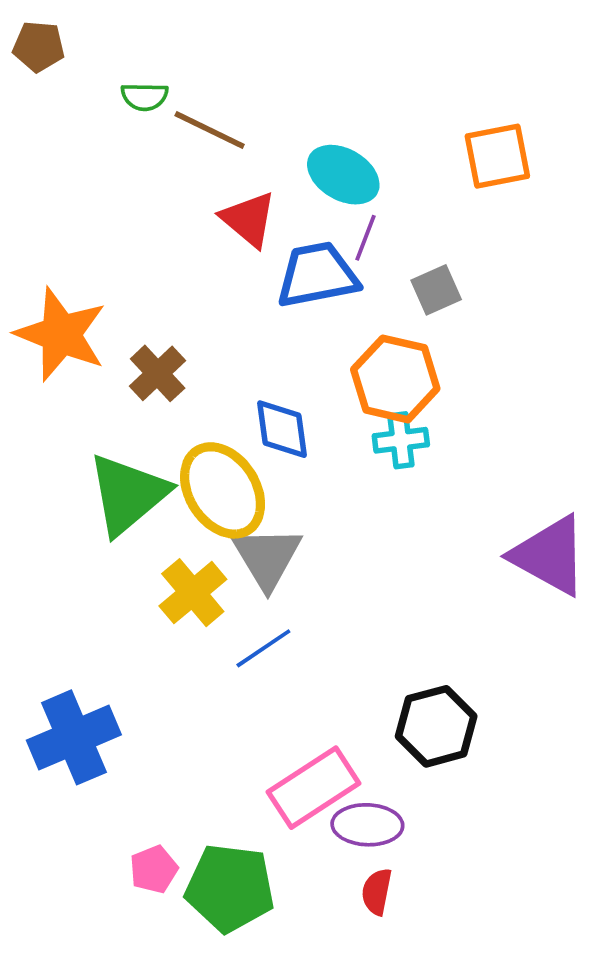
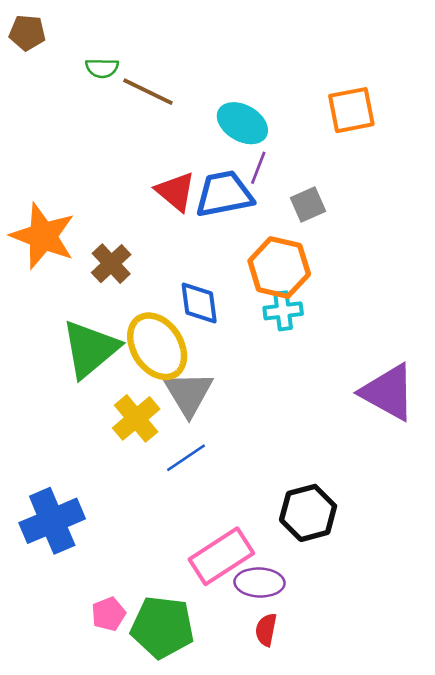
red triangle: (249, 219) -> (175, 191), moved

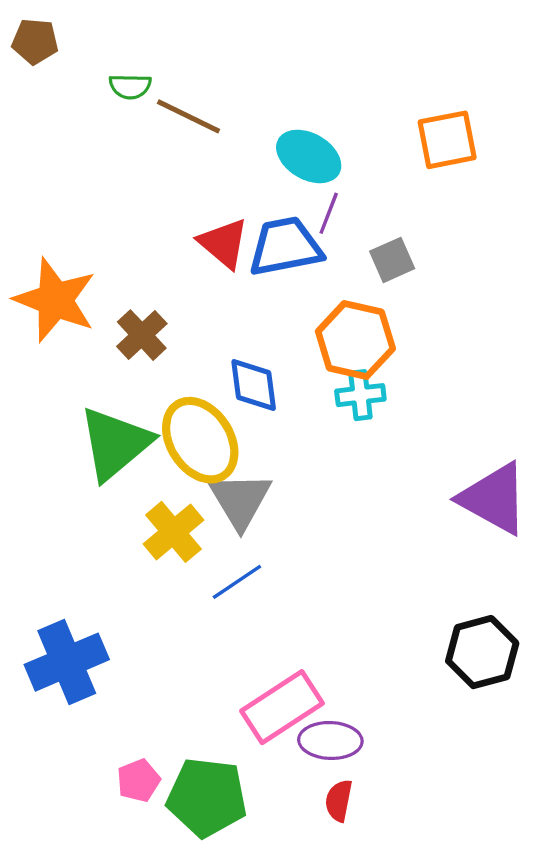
black hexagon: (308, 513) -> (482, 652), moved

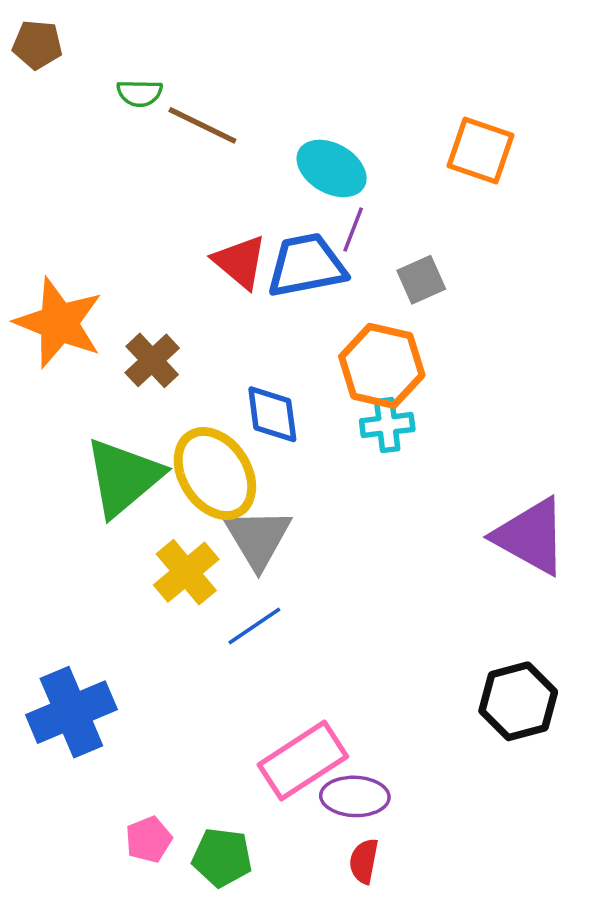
orange square: (447, 140) -> (480, 151), turned 30
green pentagon: (207, 797) -> (222, 857), size x0.7

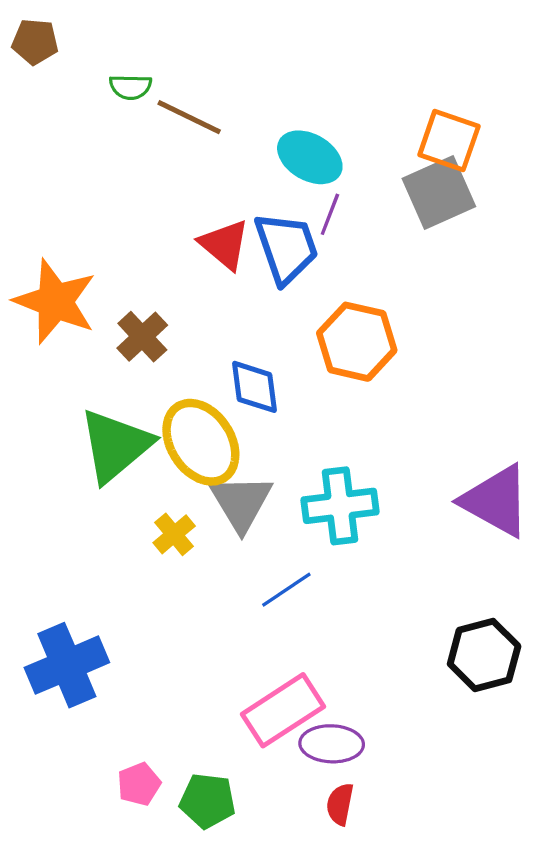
blue trapezoid: (306, 265) -> (286, 248), turned 82
gray square: (421, 280) -> (439, 193), moved, size x1.6
cyan cross: (387, 425) -> (340, 506), moved, size x1.5
yellow cross: (186, 572) -> (174, 534), size x0.7
blue line: (254, 626) -> (286, 590), moved

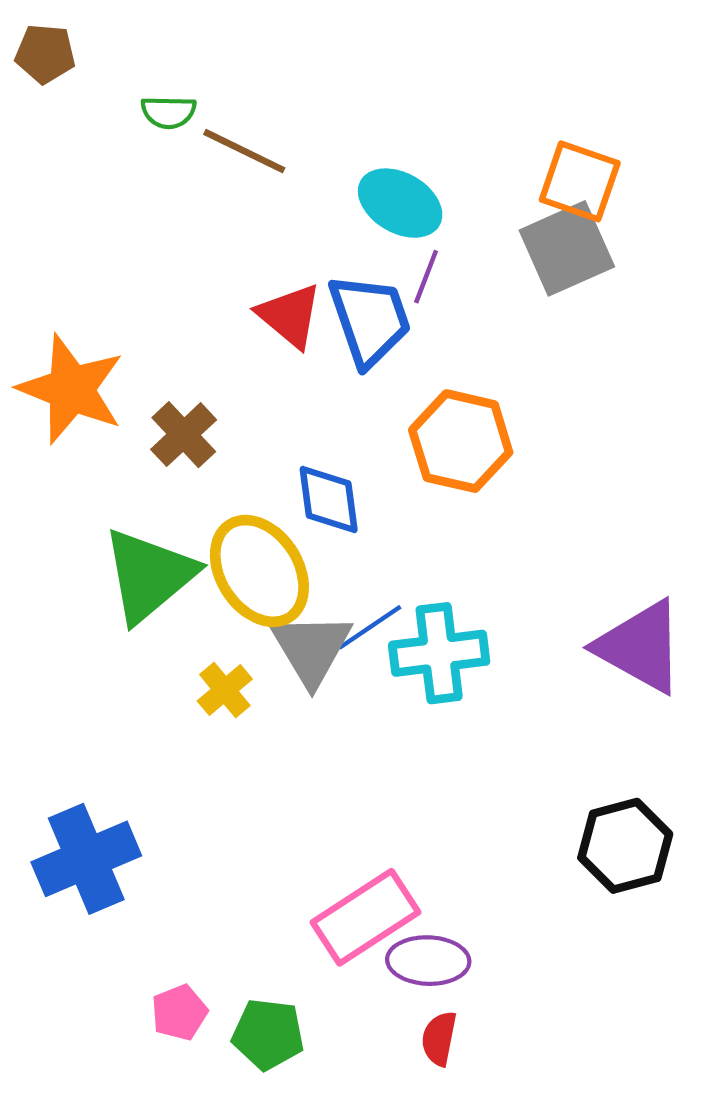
blue line: (286, 590) -> (370, 627), moved

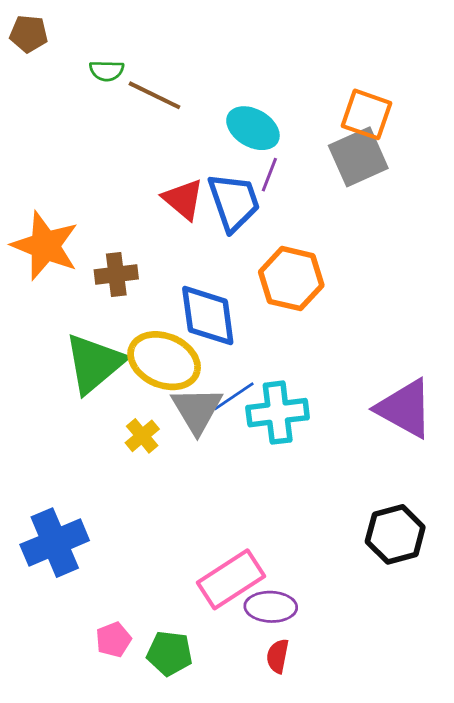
brown cross: (184, 435) -> (116, 274), turned 36
blue diamond: (329, 500) -> (208, 316), size x1.4
yellow ellipse: (259, 571) -> (164, 361), turned -34

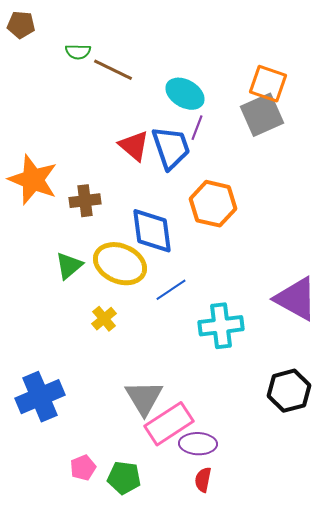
green triangle: (94, 363) -> (69, 266), size x0.6
gray triangle: (197, 410) -> (144, 398), moved
cyan cross: (278, 413) -> (221, 326), moved

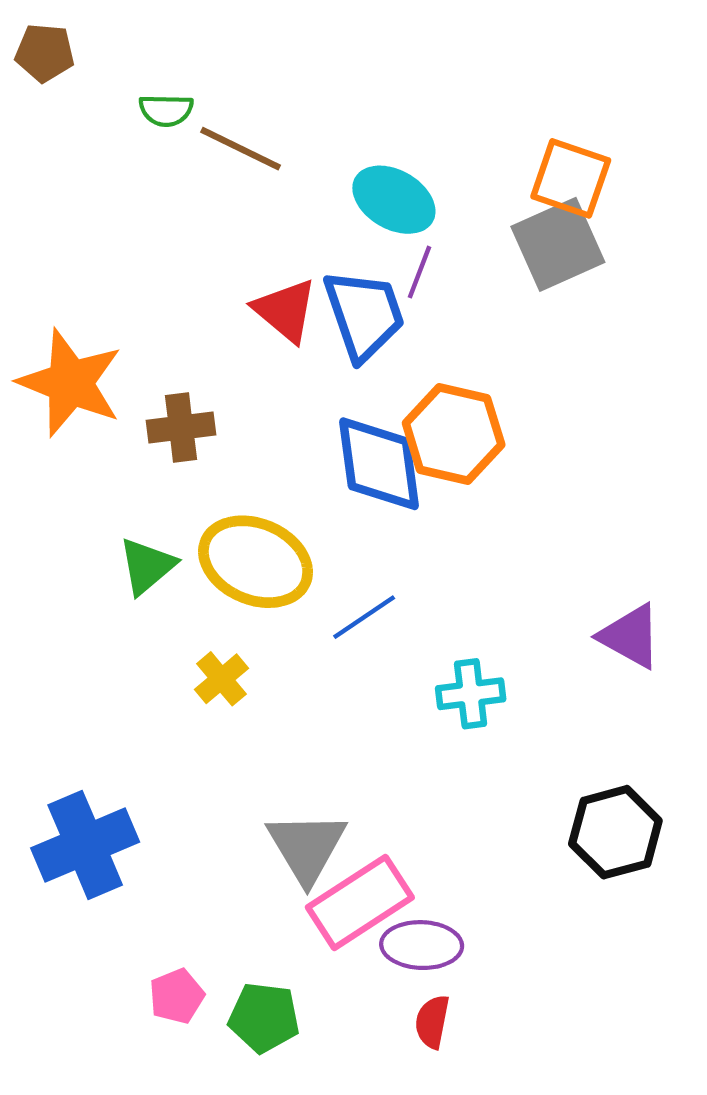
blue diamond: (152, 231) -> (379, 464), moved
purple triangle: (296, 299) -> (630, 636), size x0.7
cyan cross: (221, 326) -> (471, 694), size x0.7

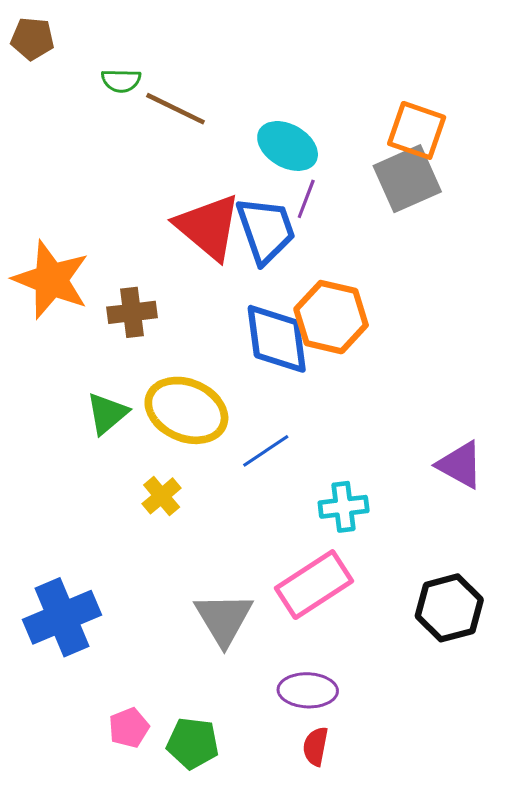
red triangle: (285, 310) -> (208, 227), size x1.4
pink rectangle: (360, 902) -> (314, 585), moved

